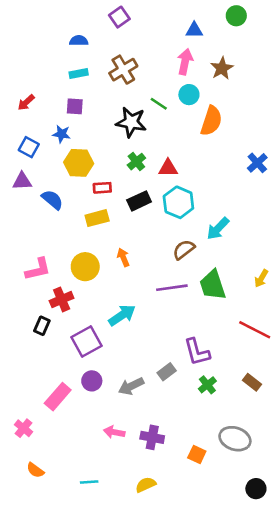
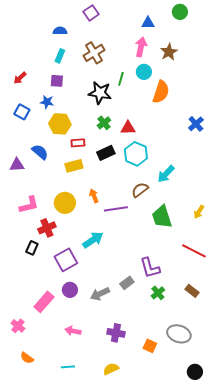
cyan rectangle: (79, 74) -> (60, 56), turned -56
green line: (159, 104) -> (121, 79), turned 72
purple triangle: (22, 181) -> (17, 165), moved
purple line: (172, 288) -> (116, 209), moved
pink arrow: (114, 432) -> (73, 331), moved

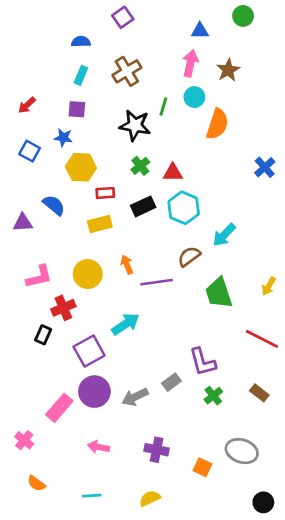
purple circle: (70, 290) -> (94, 392), size x1.5

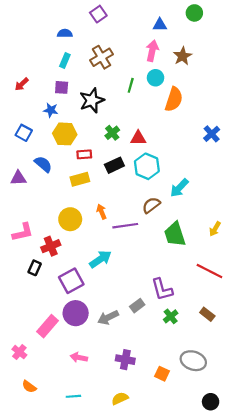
black star: (135, 125) -> (92, 100), moved, turned -30
blue square: (30, 151) -> (24, 133), moved
pink L-shape: (39, 277) -> (23, 232), moved

